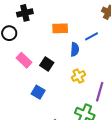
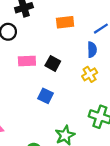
blue semicircle: (75, 49) -> (92, 50), moved
pink rectangle: (24, 60) -> (27, 61), turned -42

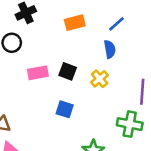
yellow cross: (90, 74) -> (100, 79), moved

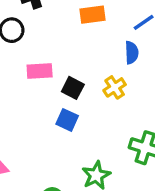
black square: (68, 71) -> (73, 88), moved

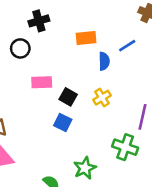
blue semicircle: (132, 53) -> (104, 61), moved

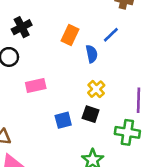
orange rectangle: (86, 38) -> (70, 35), turned -48
black square: (68, 97) -> (91, 114), moved
blue square: (63, 123) -> (63, 120), turned -30

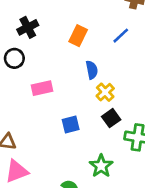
blue semicircle: (92, 54) -> (92, 70), moved
black square: (91, 114) -> (111, 118), moved, turned 36

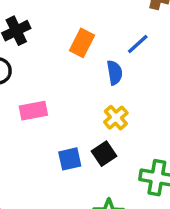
blue semicircle: (92, 70) -> (115, 73), moved
black square: (111, 118) -> (104, 154), moved

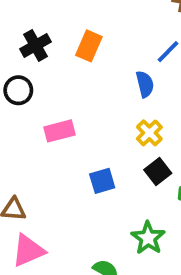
orange rectangle: (82, 43) -> (89, 46), moved
black square: (104, 154) -> (158, 171), moved

